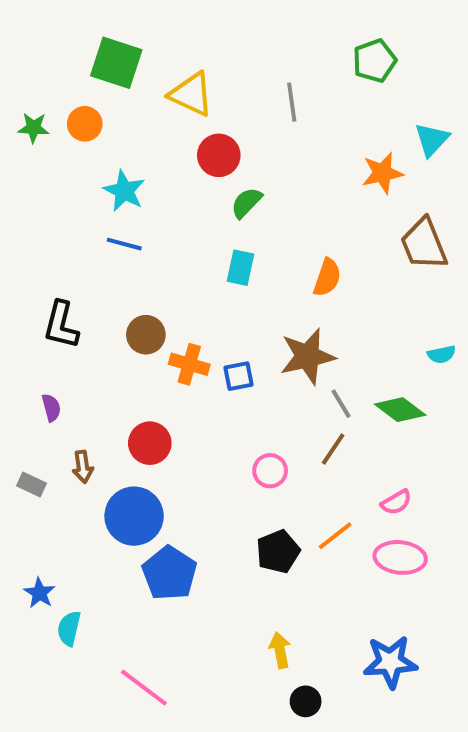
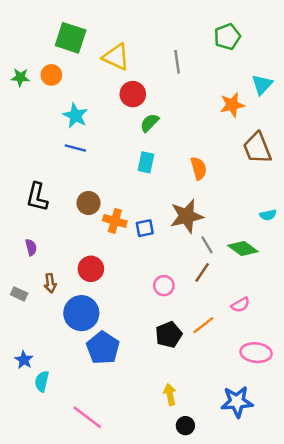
orange semicircle: (327, 278) -> (199, 168), turned -35
pink ellipse: (400, 557) -> (256, 353), moved

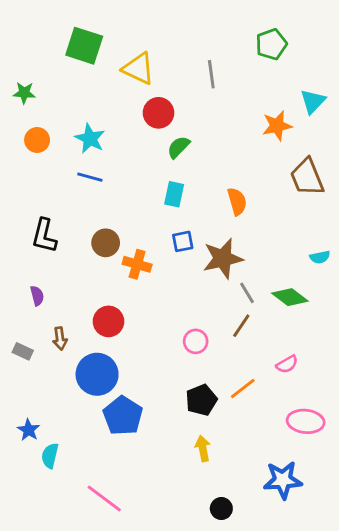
orange circle: (51, 75) -> (37, 140), moved
blue square: (145, 228) -> (183, 241), moved
yellow arrow: (170, 394) -> (203, 449), moved

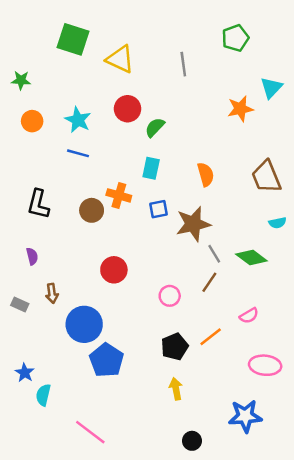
red circle: (158, 113) -> (128, 109), moved
brown trapezoid: (307, 177) -> (266, 177), moved
orange cross: (137, 264) -> (119, 195), moved
red circle: (108, 321) -> (114, 270), moved

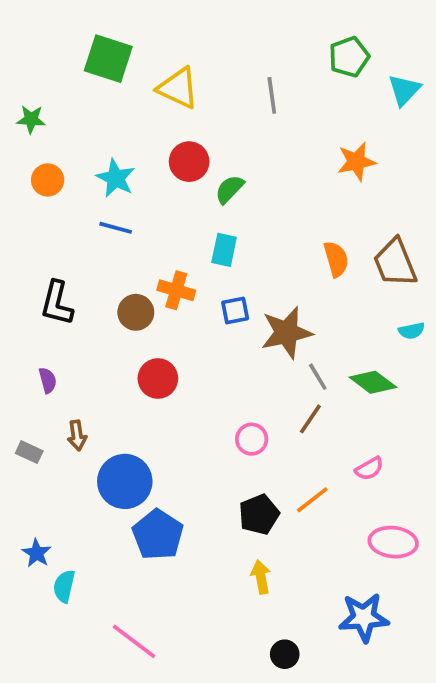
cyan triangle: (271, 88) -> (404, 90), moved
orange semicircle: (206, 174) -> (336, 259), moved
red circle: (114, 270) -> (158, 379), moved

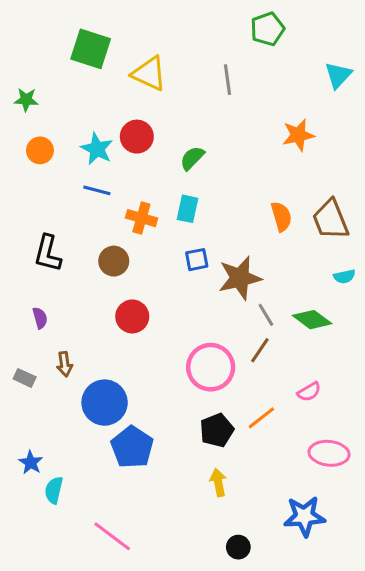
green pentagon: (349, 57) -> (268, 29), moved
red circle: (189, 162) -> (137, 137), moved
orange cross: (176, 290) -> (141, 218), moved
pink circle: (252, 439) -> (211, 367), size x1.8

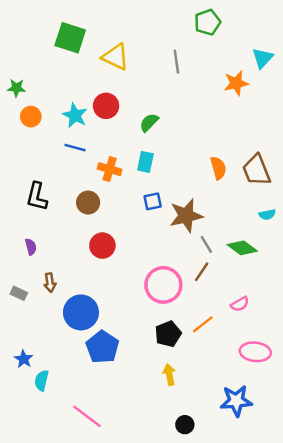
green star: (26, 100) -> (16, 88), moved
orange star: (298, 135) -> (236, 83), moved

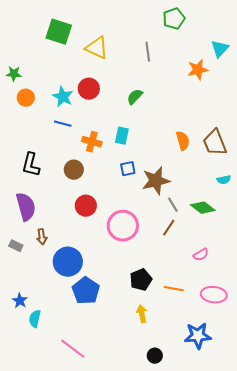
green semicircle: (149, 123) -> (135, 97), moved
purple semicircle: (31, 247) -> (26, 207), size x2.0
pink circle: (163, 285) -> (123, 226), moved
orange line: (203, 324) -> (174, 289), moved, turned 48

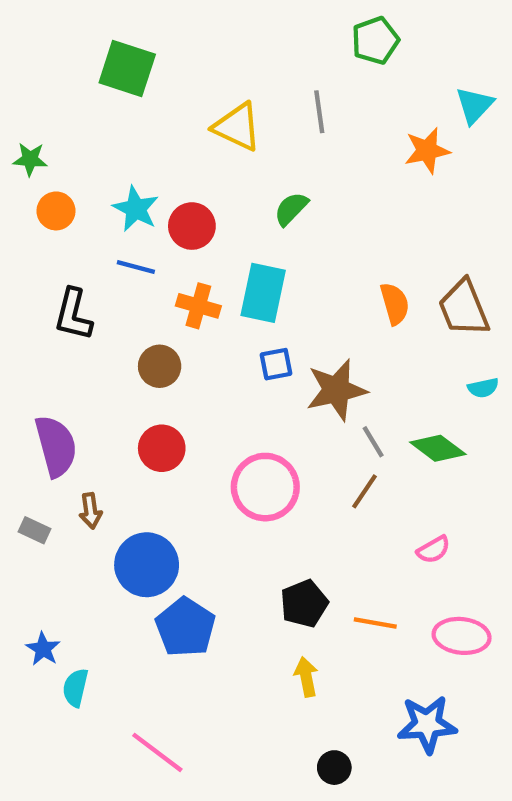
yellow triangle: (97, 48) -> (237, 127), moved
red circle: (89, 89) -> (192, 226), moved
cyan rectangle: (122, 136) -> (263, 293), size x1.5
black L-shape: (31, 165) -> (73, 314), moved
red circle: (86, 206) -> (162, 448), moved

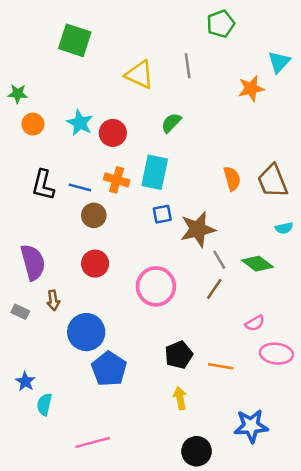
blue line: (136, 267) -> (80, 187), moved
pink ellipse: (462, 636) -> (276, 354), moved
pink line: (157, 752) -> (93, 442), turned -52
black circle: (334, 768) -> (197, 451), size x1.5

